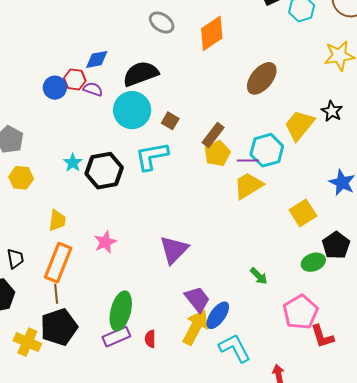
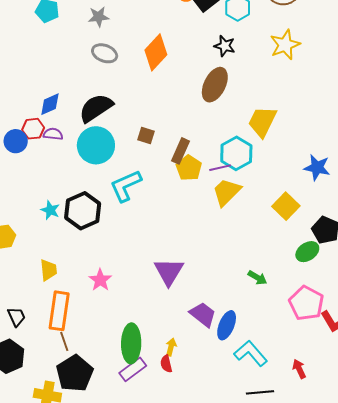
black star: (332, 111) -> (225, 46), moved
brown square: (170, 121) -> (146, 135), moved
yellow arrow: (196, 327) -> (171, 347), moved, size x0.5

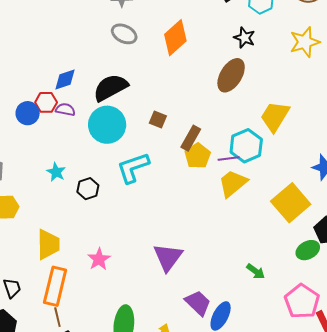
yellow square: (286, 206) -> (291, 203), size x1.4
cyan star: (50, 210) -> (56, 172), moved
black hexagon: (83, 211) -> (88, 189), size x0.6
yellow trapezoid: (48, 270) -> (48, 244), size x1.4

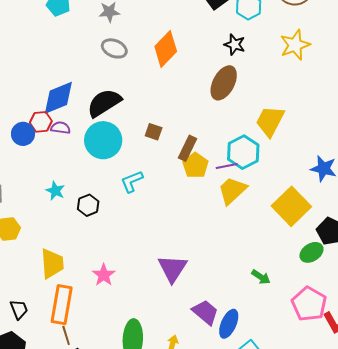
blue diamond: (65, 80) -> (58, 98), size x1.5
cyan L-shape: (133, 168) -> (132, 181), size x0.7

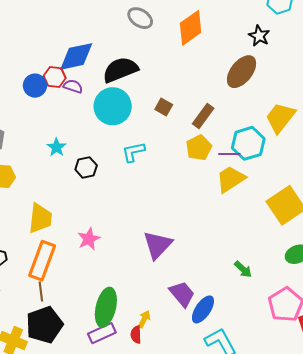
brown rectangle: (188, 148) -> (203, 116), moved

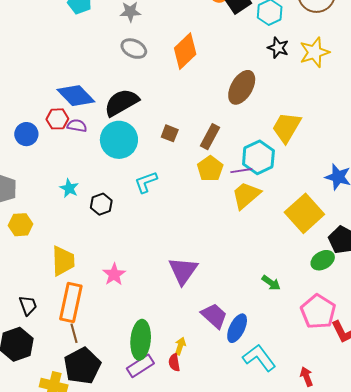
black star: (259, 36) -> (278, 48), moved
blue diamond: (76, 56) -> (76, 96), turned 66
blue circle: (35, 86) -> (26, 134), moved

